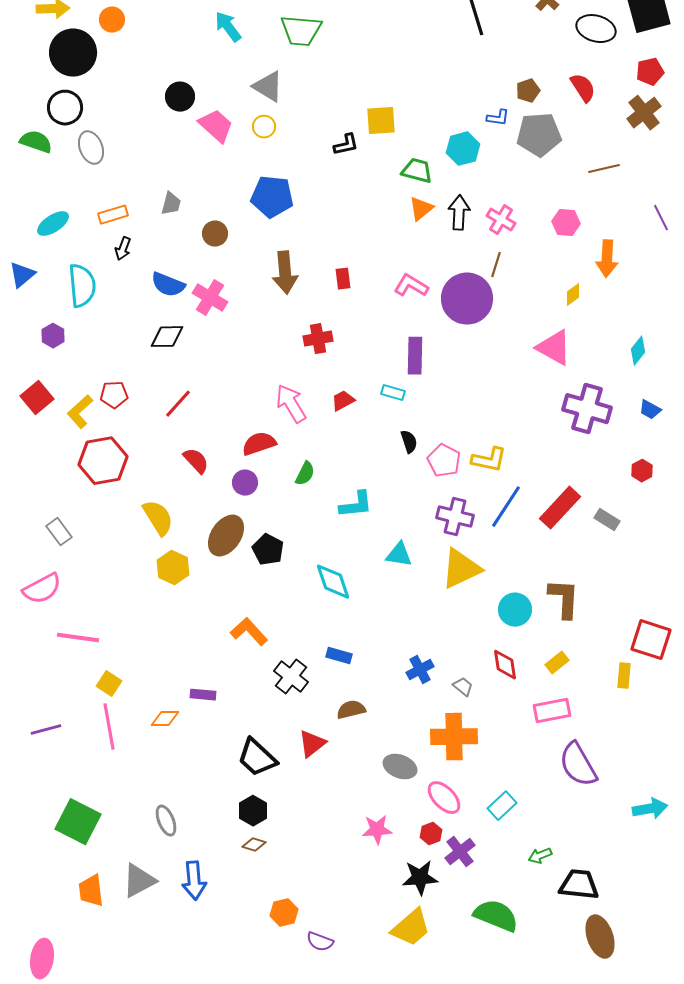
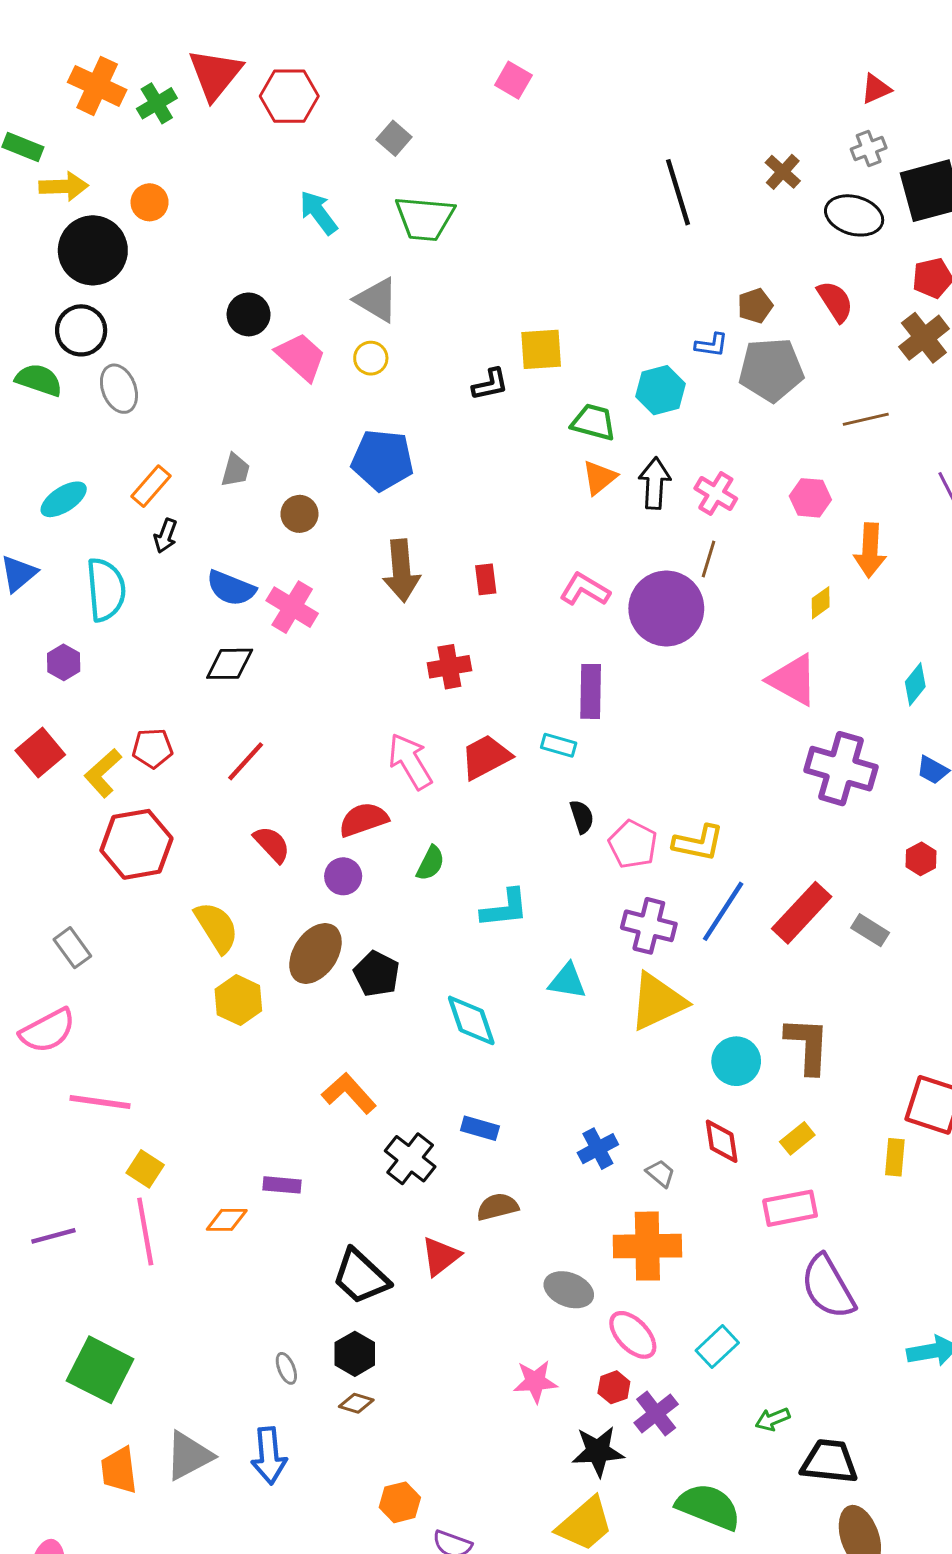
orange rectangle: (113, 215) -> (151, 486), turned -32
red trapezoid: (343, 401) -> (486, 757), size x1.5
gray ellipse: (166, 821) -> (286, 1368), moved, size x0.7

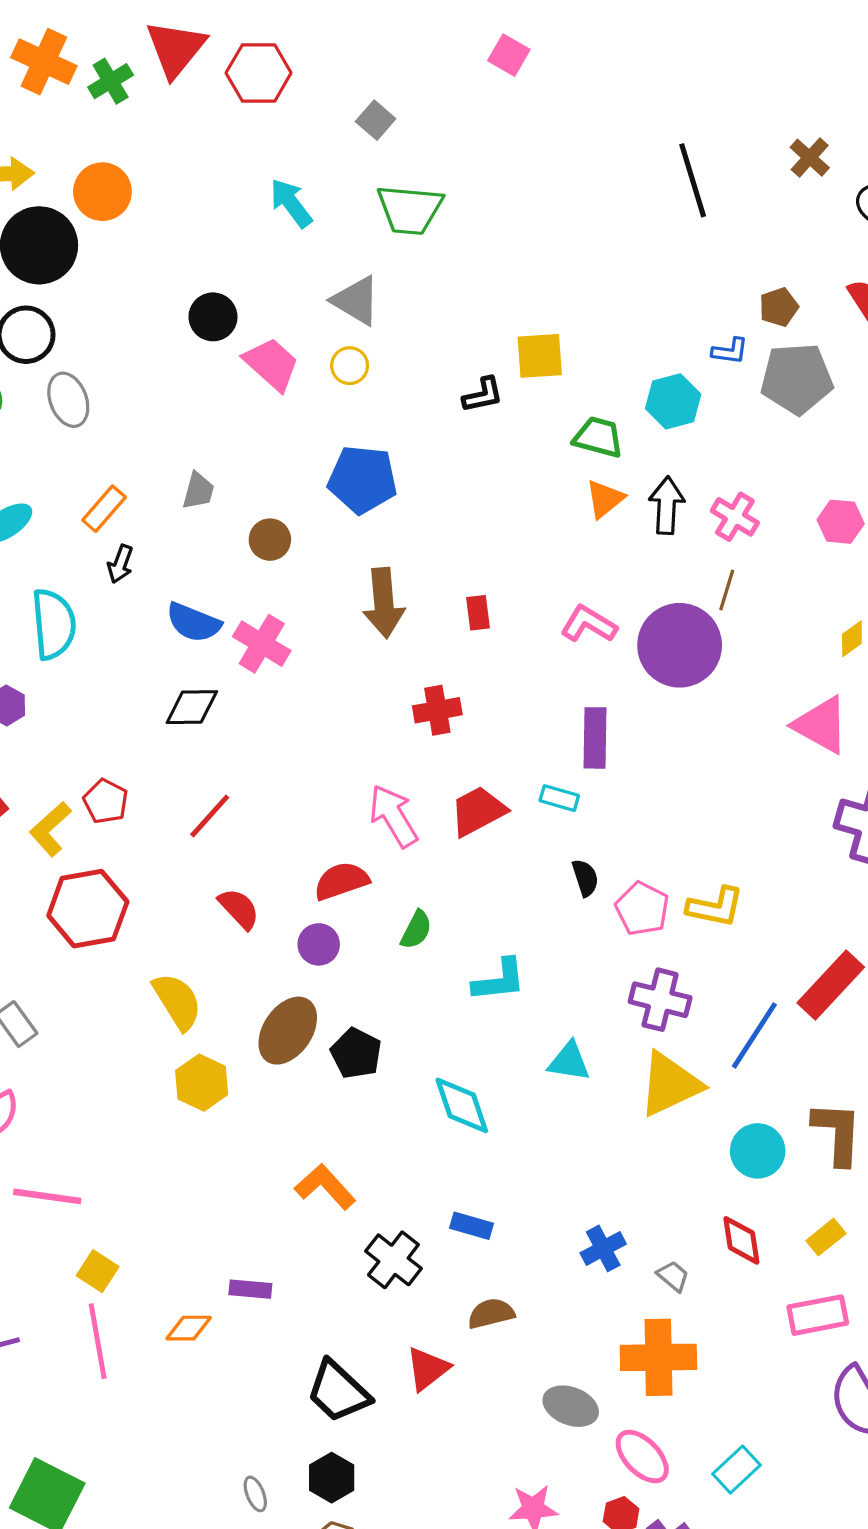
orange circle: (150, 202) -> (102, 192), size x1.4
red pentagon: (152, 748) -> (106, 801), turned 30
blue line: (723, 911) -> (754, 1035), moved

